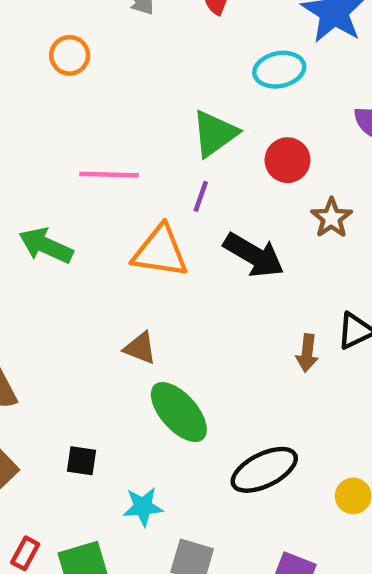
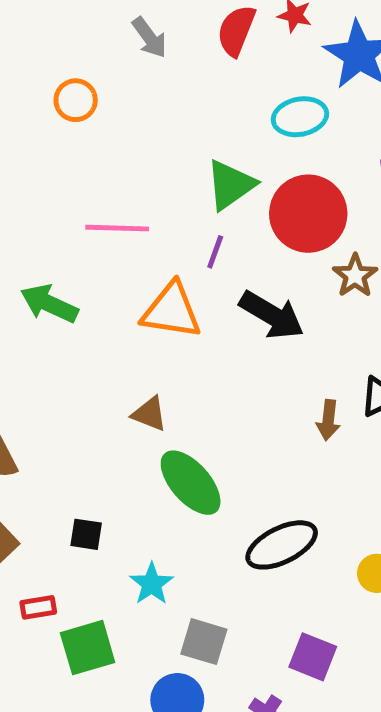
red circle: (287, 160) -> (308, 214), size x1.6
cyan star: (143, 507) -> (152, 584), turned -30
red rectangle: (25, 553) -> (38, 607), moved, turned 52

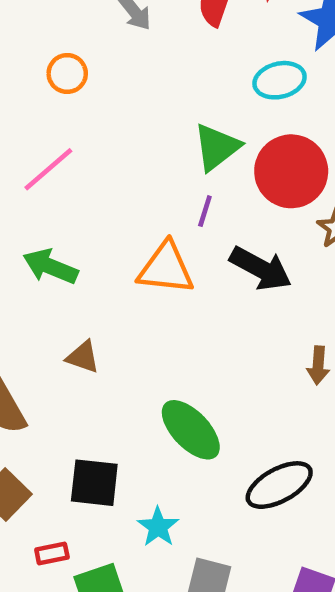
pink line: (117, 228) -> (48, 169), moved, turned -40
brown triangle: (149, 414) -> (83, 357), moved
black square: (86, 534) -> (94, 483), size x1.6

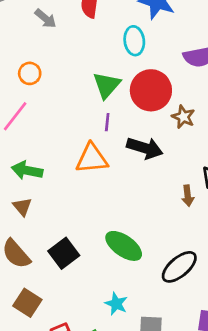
orange circle: (67, 73) -> (30, 73), moved
cyan ellipse: (280, 80) -> (134, 41), turned -72
brown triangle: (83, 357) -> (22, 207), moved, turned 42
black square: (94, 483) -> (64, 253), moved, turned -32

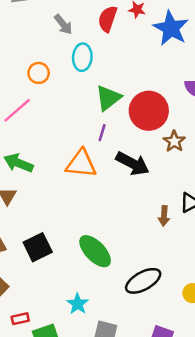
cyan ellipse: (134, 41) -> (82, 57), moved

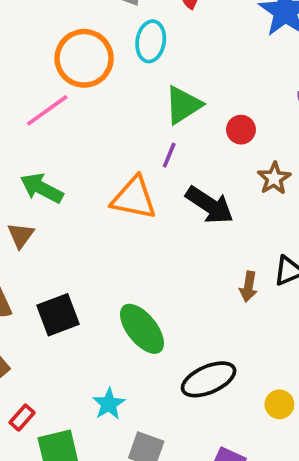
orange circle: (39, 73) -> (84, 58), size x1.8
red circle: (149, 111) -> (241, 130), size x0.5
red rectangle: (20, 319) -> (22, 418), turned -42

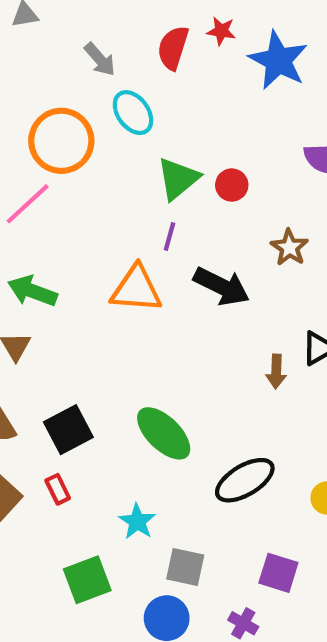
cyan ellipse: (151, 41) -> (133, 113), turned -39
red circle: (241, 130) -> (232, 185), moved
red rectangle: (22, 418) -> (58, 489), moved, turned -60

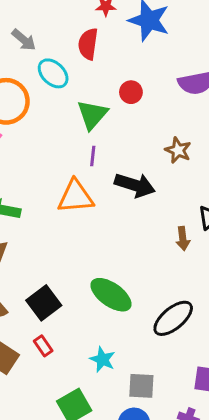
red semicircle: (173, 48) -> (88, 44), moved
red circle: (232, 185) -> (131, 92), moved

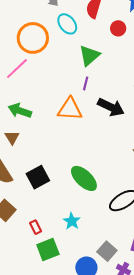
red circle: (131, 92) -> (118, 28), moved
red rectangle: (43, 346) -> (36, 227), moved
gray square: (141, 386) -> (107, 251), moved, turned 30

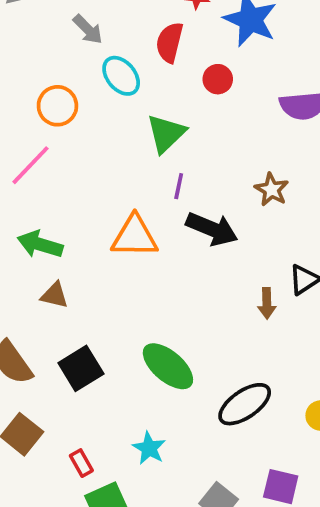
orange circle: (33, 38) -> (57, 106), size x0.7
purple line: (86, 83) -> (179, 186), moved
brown triangle: (12, 137) -> (55, 295), moved, turned -42

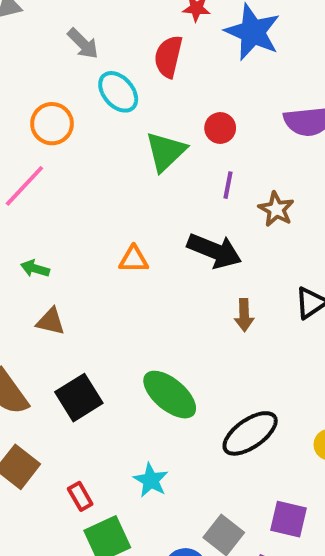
red circle: (218, 79) -> (220, 128), moved
purple line: (179, 186) -> (228, 185), moved
orange triangle: (134, 236) -> (134, 259), size x0.6
green arrow: (40, 244) -> (35, 269), size x0.6
brown arrow: (267, 303) -> (244, 315), moved

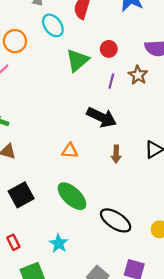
brown star: (276, 209) -> (138, 75), moved
orange triangle: (134, 259) -> (70, 151), moved
black ellipse: (250, 433) -> (116, 220), turned 64
red rectangle: (80, 496) -> (13, 242), moved

